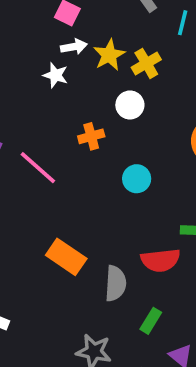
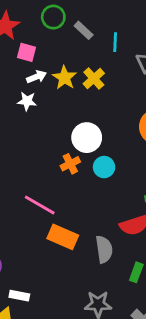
white circle: (130, 105) -> (87, 138), moved, size x1.4
orange cross: (91, 136) -> (70, 164), moved
pink line: (38, 168) -> (40, 205), moved

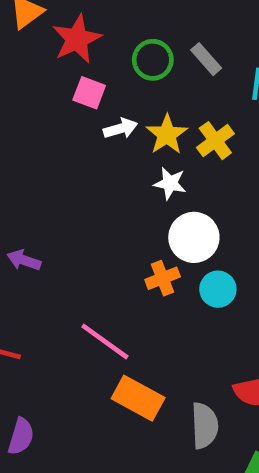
green circle: (53, 17) -> (153, 60), moved
pink square: (26, 52) -> (89, 93), moved
white star: (27, 101) -> (170, 183), moved

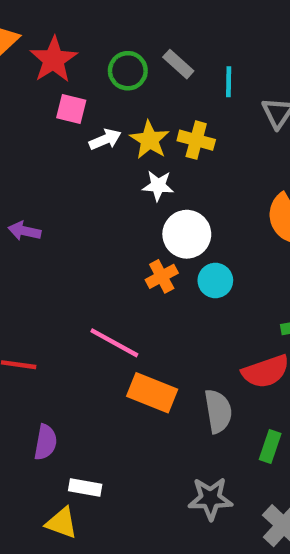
yellow cross: (215, 141) -> (196, 140), turned -32
purple arrow: (24, 260) -> (24, 231), moved

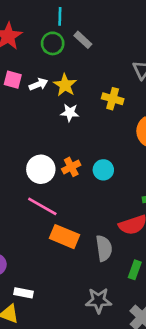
cyan line: (229, 82) -> (60, 16), moved
pink square: (71, 109) -> (13, 80), moved
yellow cross: (196, 140) -> (113, 99), moved
white circle: (187, 234) -> (41, 169), moved

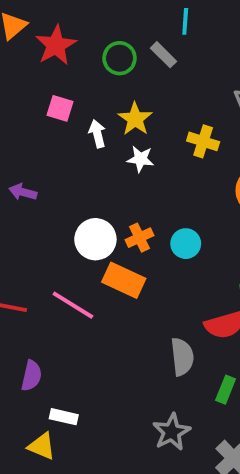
cyan line: (60, 16) -> (185, 21), moved
white arrow: (38, 84) -> (97, 134), moved, turned -84
pink line: (42, 206) -> (73, 305), moved
orange rectangle: (64, 237) -> (124, 280), moved
gray star: (99, 300) -> (172, 432), turned -30

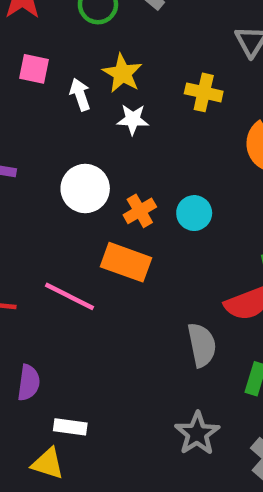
white circle: (95, 239) -> (85, 189), moved

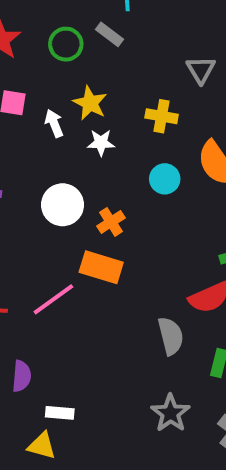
cyan circle: (194, 213) -> (165, 179), moved
pink line: (70, 296) -> (53, 299), turned -60

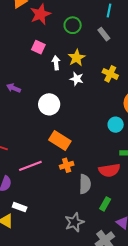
gray rectangle: (110, 34) -> (104, 34), moved
cyan circle: (165, 179) -> (116, 125), moved
orange cross: (111, 222) -> (67, 165), moved
pink line: (53, 299) -> (30, 166), moved

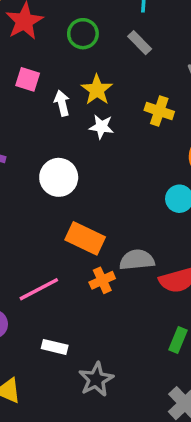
gray semicircle: (85, 184) -> (137, 260), moved, turned -90
white rectangle: (20, 207) -> (55, 347), moved
gray star: (74, 222) -> (96, 379), moved

